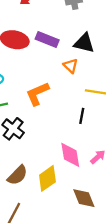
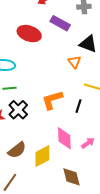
purple rectangle: (47, 40) -> (60, 23), moved
orange L-shape: (37, 94) -> (52, 100), moved

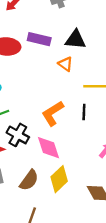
purple rectangle: (60, 23) -> (39, 39), moved
pink diamond: (64, 138) -> (48, 148), moved

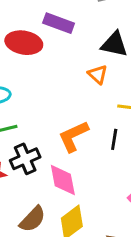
purple rectangle: (39, 39) -> (59, 23), moved
black cross: (18, 135) -> (25, 159), turned 30

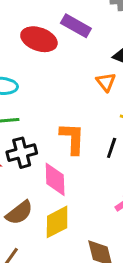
orange L-shape: (73, 136) -> (72, 138), turned 108

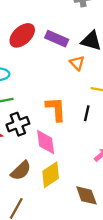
purple rectangle: (76, 26) -> (57, 39), moved
red ellipse: (39, 39) -> (22, 35), turned -56

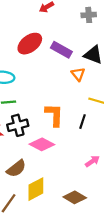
pink diamond: (46, 142) -> (42, 144), turned -60
yellow diamond: (51, 175) -> (36, 189), moved
brown diamond: (86, 195) -> (75, 197), turned -45

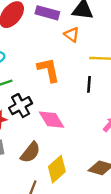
orange L-shape: (54, 115) -> (48, 70), moved
pink diamond: (42, 144) -> (51, 120), turned 45

